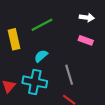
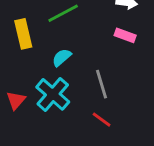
cyan cross: (35, 82) -> (53, 94), turned 30

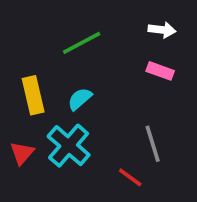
yellow rectangle: (23, 34) -> (33, 95), moved
gray line: (102, 84) -> (153, 144), moved

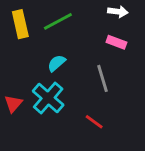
yellow rectangle: (33, 95) -> (20, 24), moved
gray line: (153, 144) -> (103, 78), moved

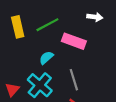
pink rectangle: (116, 42) -> (74, 41), moved, size x1.5
gray line: (103, 78) -> (74, 80), moved

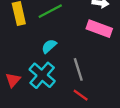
pink rectangle: (74, 41) -> (99, 29), moved

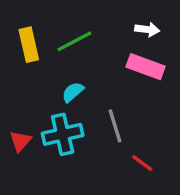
cyan cross: (42, 75) -> (63, 134), turned 36
red line: (81, 95) -> (142, 163), moved

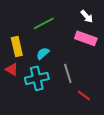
white arrow: (147, 29) -> (87, 16), turned 40
yellow rectangle: (29, 45) -> (17, 46), moved
red triangle: (20, 141) -> (12, 69), moved, turned -40

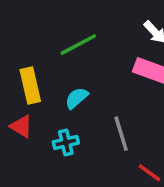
cyan cross: (37, 78) -> (66, 142), size x0.6

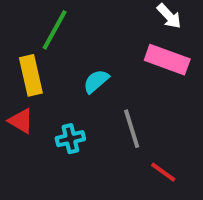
green line: (78, 45) -> (55, 30), moved, turned -33
cyan semicircle: (77, 98) -> (96, 81), moved

